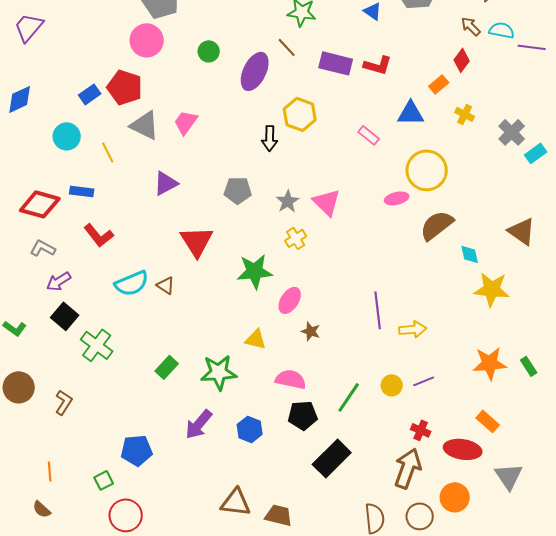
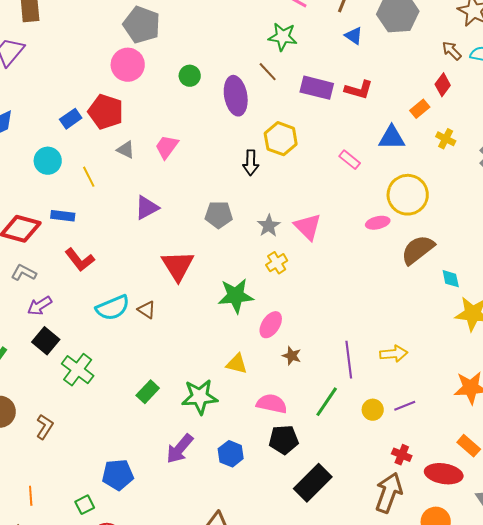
purple ellipse: (255, 71) -> (236, 96), turned -36
gray triangle: (145, 125) -> (126, 150), size x0.6
purple line: (378, 310) -> (349, 360), moved
green line: (349, 397) -> (327, 402), moved

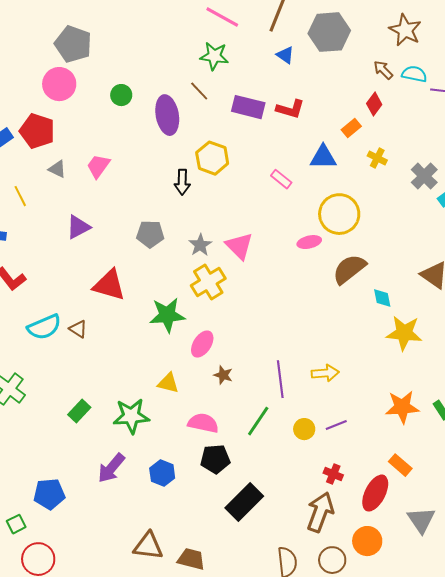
yellow cross: (277, 263) -> (208, 282), size x1.6
red triangle: (178, 266) -> (109, 285), turned -42
red ellipse: (444, 474) -> (375, 493), turned -72

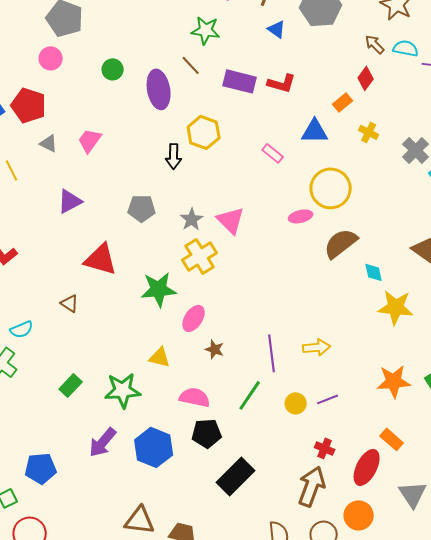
pink circle: (59, 84) -> (51, 58), size x0.7
cyan semicircle: (44, 327) -> (22, 329), moved, size x0.7
blue hexagon: (162, 473) -> (154, 447), size x1.5

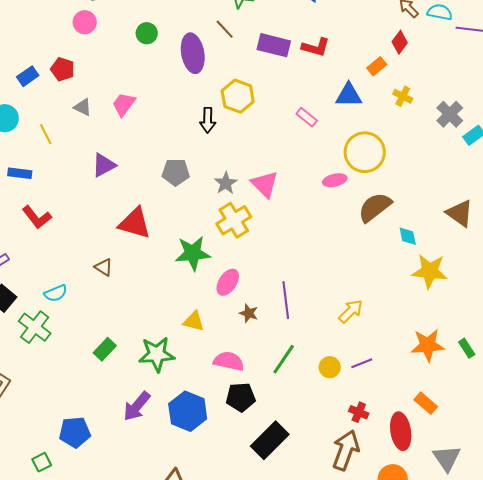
red pentagon: (29, 105) -> (63, 69), size x0.7
yellow arrow: (317, 347) -> (351, 311), turned -40
purple line: (272, 353) -> (286, 300), moved
red ellipse: (367, 467) -> (401, 431), turned -36

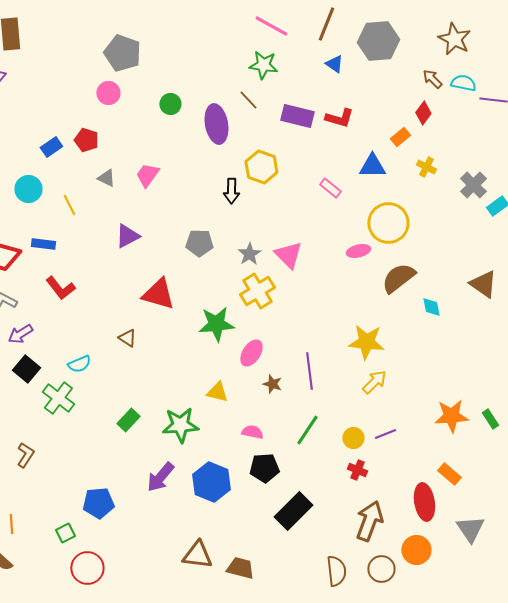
yellow star: (430, 271) -> (366, 342), moved
pink semicircle: (229, 361) -> (252, 432), size x0.7
red cross: (359, 412) -> (357, 470), moved

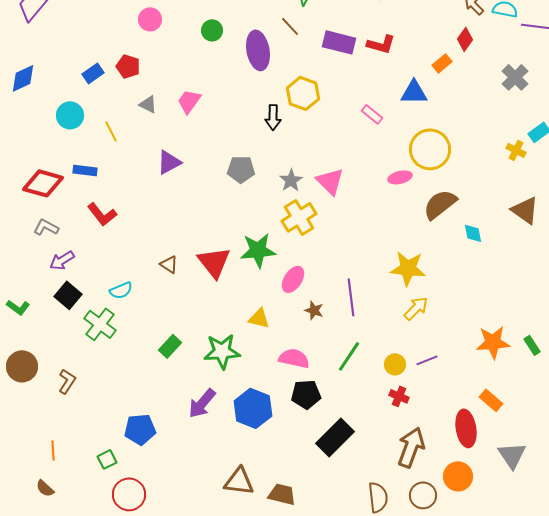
yellow cross: (426, 167) -> (516, 150), moved
gray cross: (473, 185) -> (515, 77), moved
red triangle: (158, 294) -> (214, 262), moved, turned 36
pink semicircle: (252, 432) -> (294, 358), size x1.4

